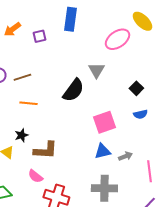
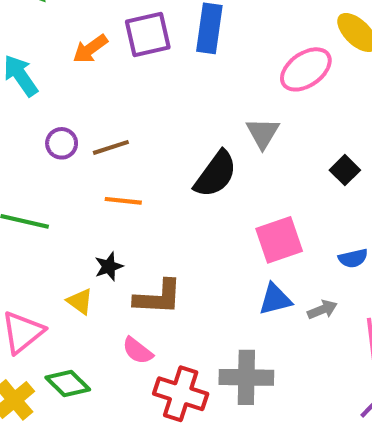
purple square: (39, 36) -> (148, 35), moved, size x1.6
blue semicircle: (140, 114) -> (353, 258), moved
gray cross: (104, 188) -> (246, 377), moved

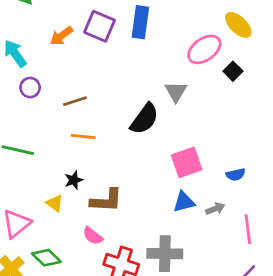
purple square: (148, 35) -> (100, 26), turned 36
purple circle: (62, 143) -> (30, 88), moved
black square: (345, 170) -> (233, 71), moved

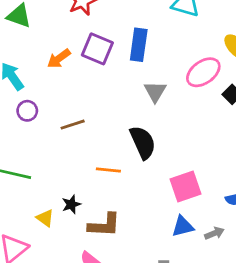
gray triangle: (176, 92) -> (155, 92), moved
black semicircle: (144, 119) -> (143, 142), turned -60
orange line: (83, 137) -> (108, 170), moved
yellow triangle: (55, 203) -> (45, 218), moved

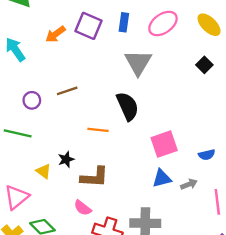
blue rectangle: (139, 45) -> (124, 22), size x0.7
pink ellipse: (203, 72) -> (163, 24), moved
gray triangle: (155, 92) -> (138, 63), size x1.4
purple circle: (27, 111) -> (32, 100), moved

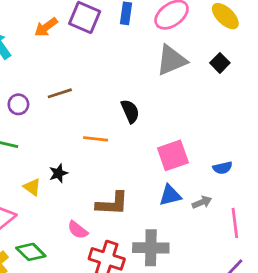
gray triangle: (138, 63) -> (172, 60), moved, turned 36
black semicircle: (128, 106) -> (130, 111), size x0.7
brown L-shape: (94, 177) -> (112, 204), moved

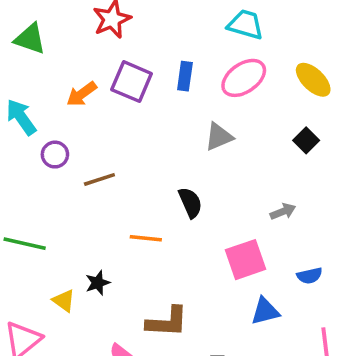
gray triangle: (172, 60) -> (219, 137), moved, size x0.7
purple circle: (18, 104) -> (55, 155), moved
blue triangle: (170, 195) -> (265, 311), moved
gray arrow: (202, 202) -> (283, 212), moved

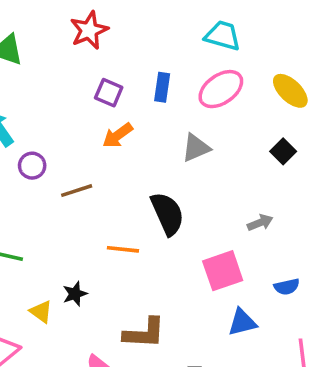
purple square: (132, 82) -> (109, 93), size x0.7
orange arrow: (82, 94) -> (118, 135), moved
black semicircle: (190, 203) -> (167, 214), size x1.4

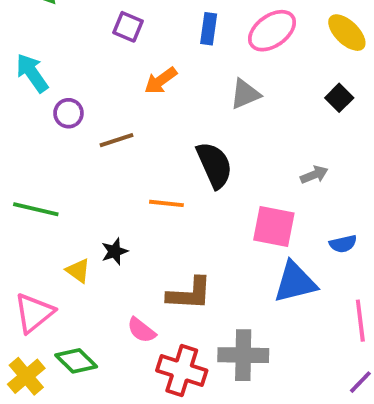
purple square: (109, 93) -> (128, 27), moved
pink square: (223, 271) -> (274, 226), turned 30
blue triangle: (242, 322) -> (295, 282), size x1.4

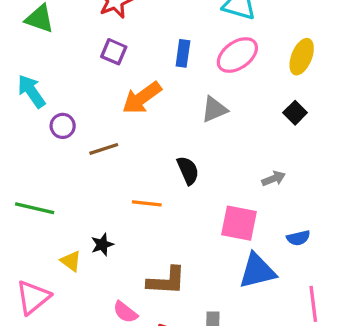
yellow ellipse: (347, 33) -> (302, 57), turned 68
orange arrow: (161, 81) -> (142, 98), size x1.4
black semicircle: (214, 165) -> (188, 170), size x0.7

